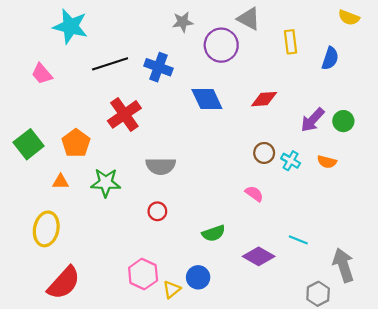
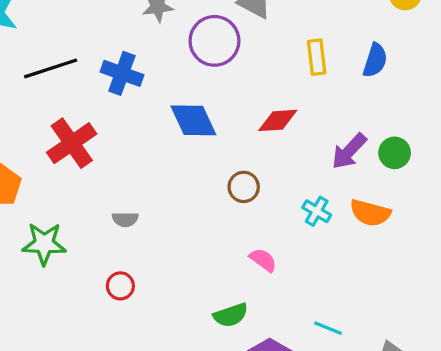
yellow rectangle: (291, 42) -> (317, 57), moved
brown circle: (264, 153) -> (244, 187), moved
orange semicircle: (327, 162) -> (370, 213), size x1.4
gray semicircle: (161, 166) -> (125, 219), size x0.6
green semicircle: (213, 233) -> (231, 315), moved

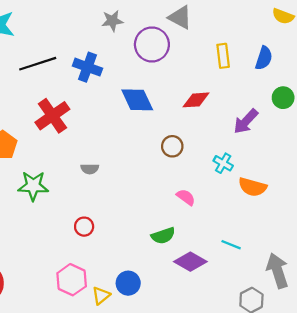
green circle: (395, 153) -> (283, 98), moved
orange semicircle: (370, 213) -> (253, 187), moved
red circle: (120, 286) -> (84, 227), moved

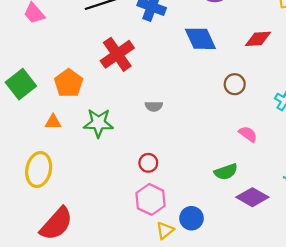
pink hexagon: (72, 280) -> (150, 199), moved

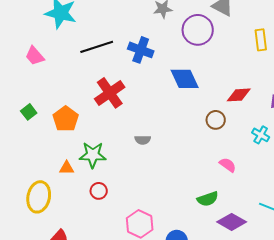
red diamond: (258, 39) -> (239, 95), moved
green square: (21, 84) -> (29, 112), moved, size x0.6
orange triangle: (53, 122) -> (67, 168), moved
red circle: (148, 163) -> (99, 191), moved

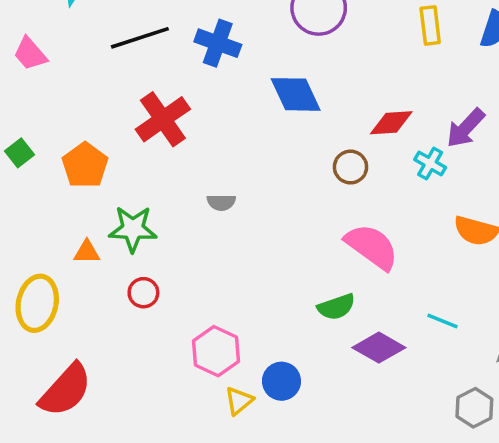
cyan cross: (261, 135) -> (430, 163), moved
pink semicircle: (228, 165) -> (372, 247), size x1.8

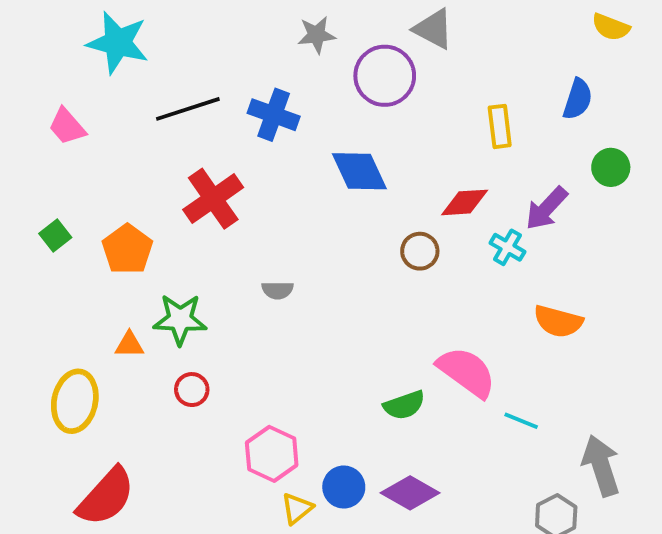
yellow rectangle: (430, 25) -> (500, 126), moved
pink semicircle: (372, 247) -> (467, 372), moved
purple diamond: (379, 348) -> (410, 493), moved

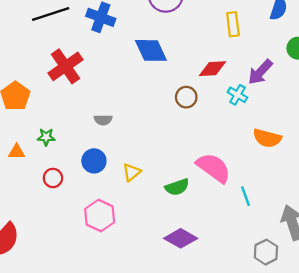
green star: (180, 319) -> (46, 137), size x0.6
cyan line: (521, 421) -> (245, 196), turned 48
blue circle: (344, 487) -> (94, 161), moved
yellow triangle: (297, 508) -> (132, 172), moved

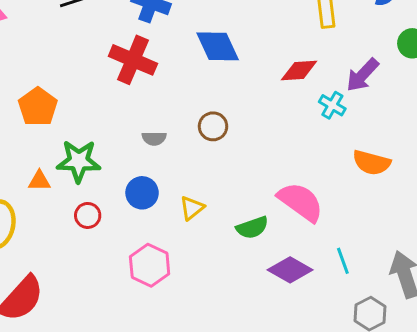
red cross: (65, 66) -> (133, 60), moved, turned -32
brown circle: (186, 97) -> (213, 126), moved
green star: (46, 137) -> (79, 161), size x1.8
cyan line: (245, 196) -> (343, 261), moved
purple diamond: (181, 238) -> (290, 270), moved

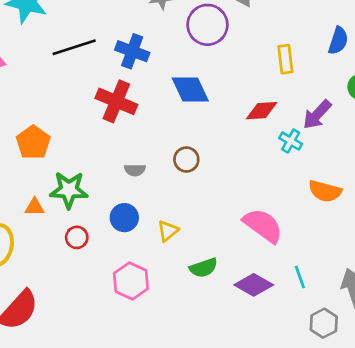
green semicircle: (252, 228) -> (204, 268), moved

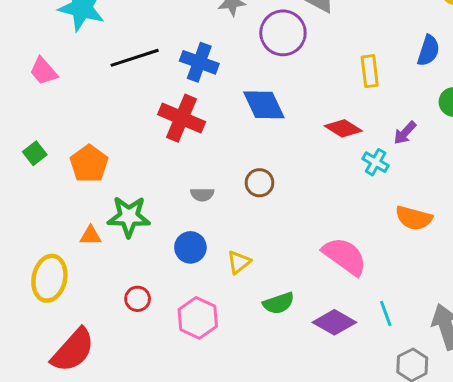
red diamond: (262, 111) -> (343, 128), turned 36
purple arrow: (317, 115) -> (405, 133), size x0.7
red circle: (77, 237) -> (138, 299), moved

